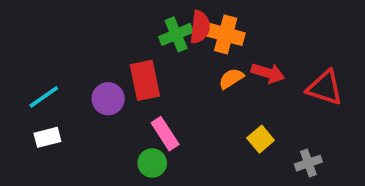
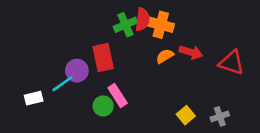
cyan line: (44, 97) -> (62, 84), moved
yellow square: (261, 139) -> (186, 115), moved
green circle: (152, 163) -> (103, 106), moved

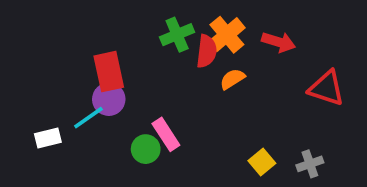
red semicircle: (142, 19) -> (207, 51), moved
orange cross: (161, 25) -> (227, 35), turned 35
red arrow: (191, 52) -> (279, 42), moved
red rectangle: (103, 57) -> (109, 72), moved

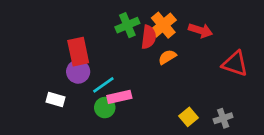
cyan line: (88, 118) -> (103, 85), moved
pink rectangle: (166, 134) -> (119, 97), turned -70
white rectangle: (48, 138) -> (56, 100), moved, turned 30

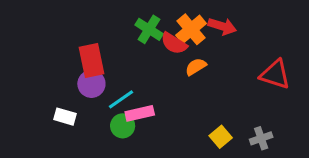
green cross: (127, 25) -> (149, 29), turned -35
red arrow: (201, 30) -> (222, 26), moved
red semicircle: (149, 37) -> (174, 43), turned 115

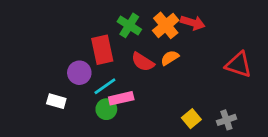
red semicircle: (174, 43) -> (143, 62), moved
red rectangle: (91, 60) -> (102, 50), moved

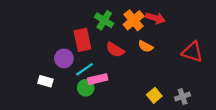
orange semicircle: (170, 58) -> (146, 46), moved, turned -120

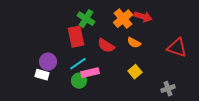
green cross: (104, 20) -> (86, 19), moved
purple circle: (64, 58) -> (48, 62), moved
yellow square: (154, 95) -> (135, 72), moved

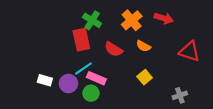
red arrow: (143, 17) -> (164, 18), moved
purple circle: (48, 62) -> (68, 84), moved
pink rectangle: (90, 73) -> (96, 78), turned 36
green circle: (79, 81) -> (91, 93), moved

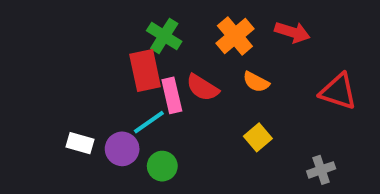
pink rectangle: (96, 78) -> (172, 95), moved, turned 54

